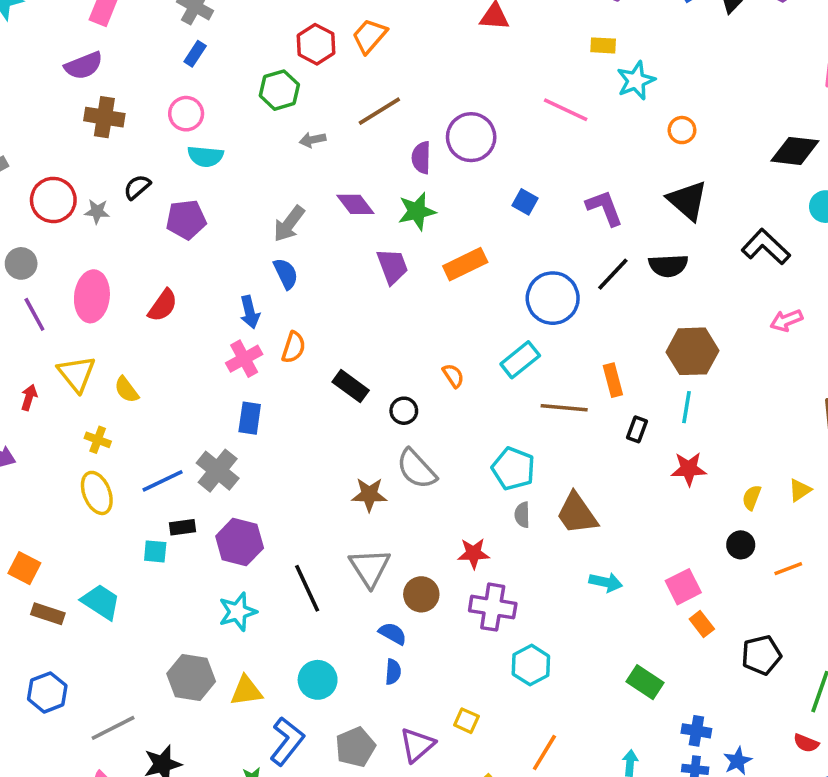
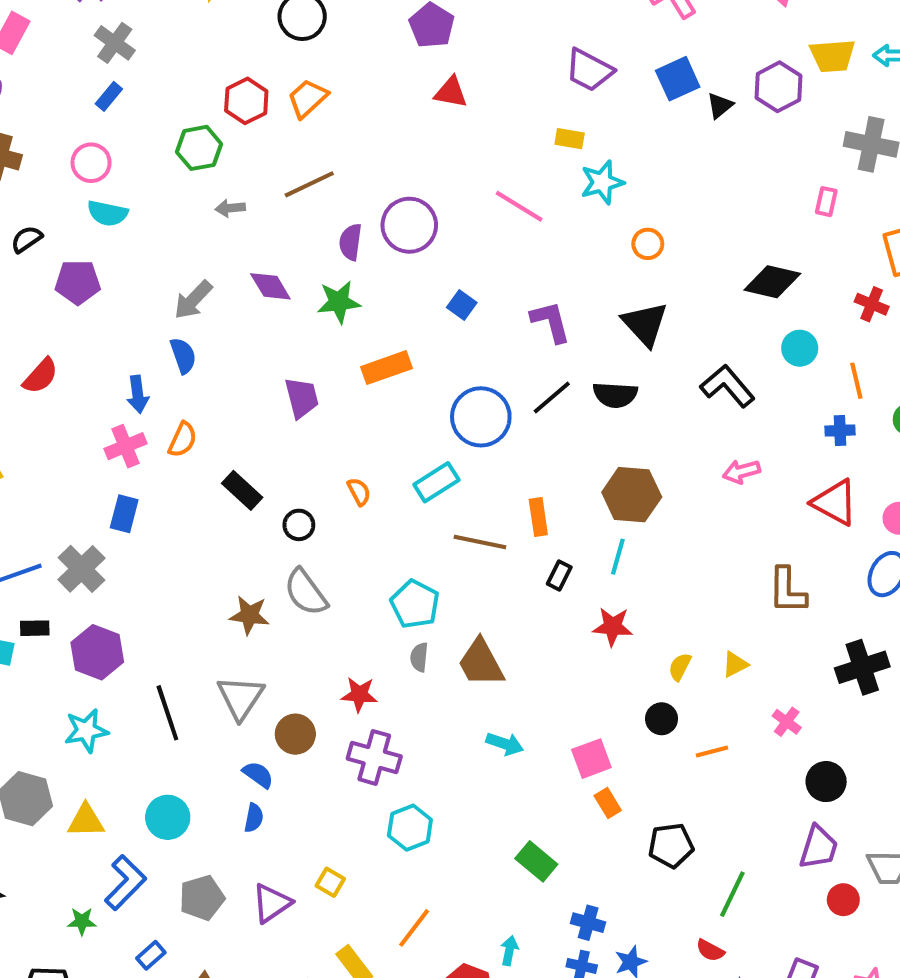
purple trapezoid: (392, 266) -> (302, 398), moved

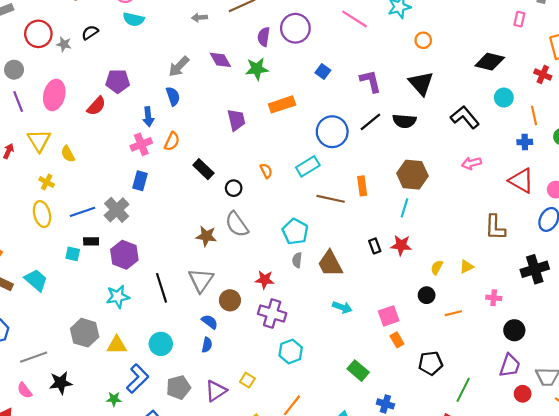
purple pentagon: (78, 282) -> (118, 81), moved
black rectangle: (559, 575) -> (375, 246), moved, turned -48
pink cross: (787, 722) -> (494, 298), turned -32

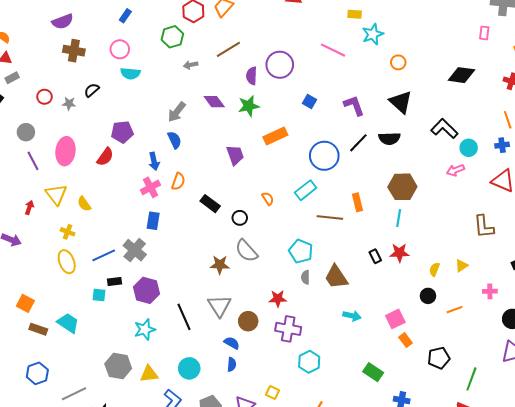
red circle: (38, 34) -> (44, 97), size x0.6
cyan circle: (504, 98) -> (469, 148), moved

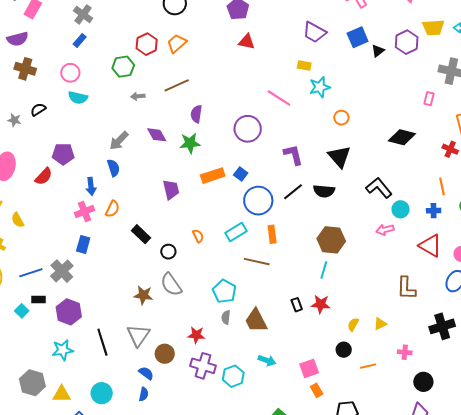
purple circle: (280, 65) -> (248, 129), moved
blue square: (309, 102) -> (241, 174), moved
orange rectangle: (357, 202) -> (272, 234), moved
cyan square: (99, 295) -> (22, 311), turned 32
cyan hexagon: (309, 362) -> (233, 376), moved

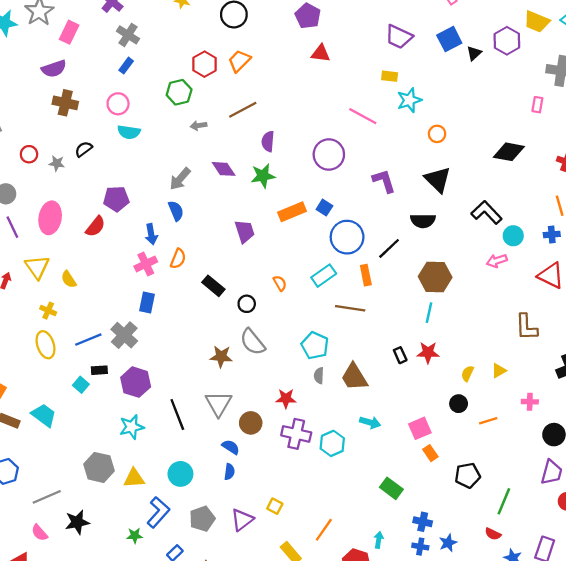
yellow trapezoid: (433, 28) -> (537, 22), turned 30
black line: (293, 192) -> (389, 248), moved

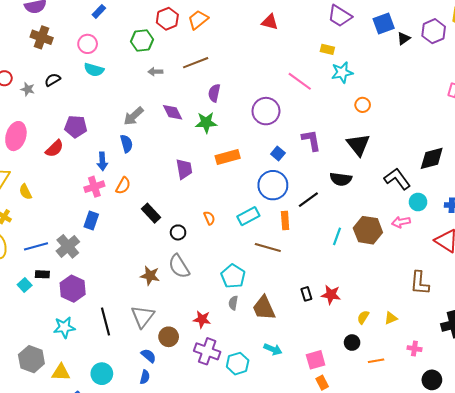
black diamond: (509, 152) -> (432, 158), moved, turned -32
blue square: (324, 208) -> (278, 154), moved
brown hexagon: (435, 277) -> (368, 230), moved
cyan line: (429, 313) -> (337, 236), moved

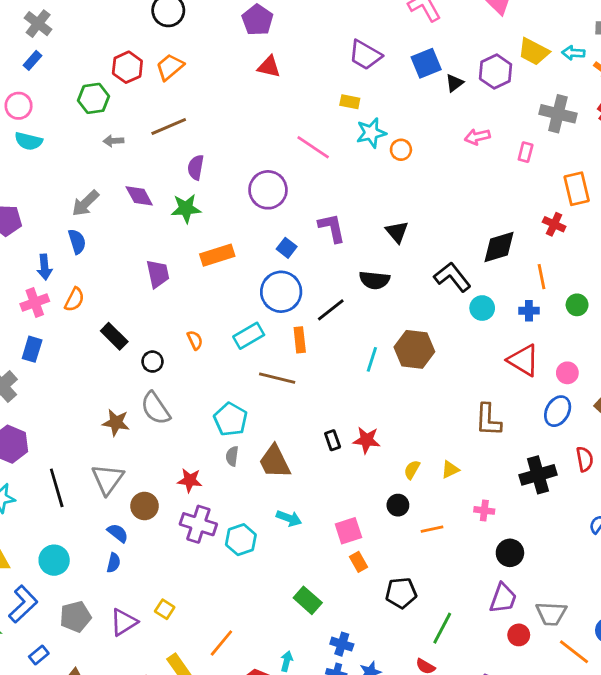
orange circle: (363, 105) -> (401, 150), moved
black triangle: (358, 145) -> (397, 232), size x0.7
pink arrow: (401, 222) -> (477, 137), moved

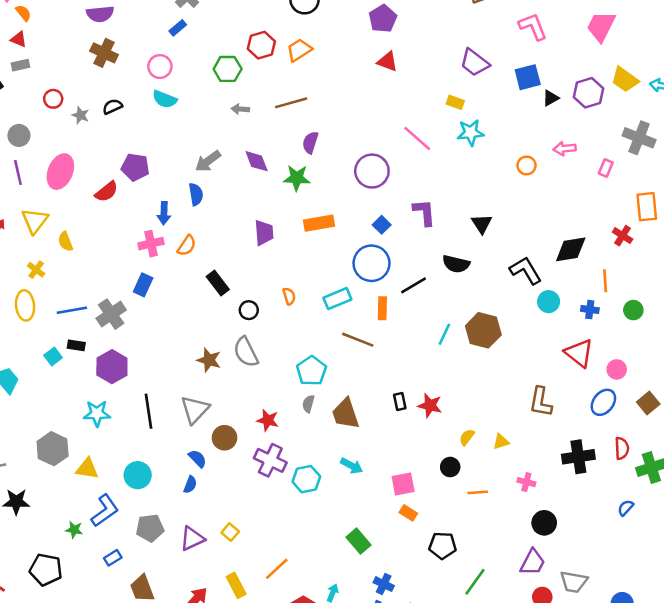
orange circle: (401, 150) -> (527, 165), moved
orange rectangle: (358, 562) -> (408, 513), turned -36

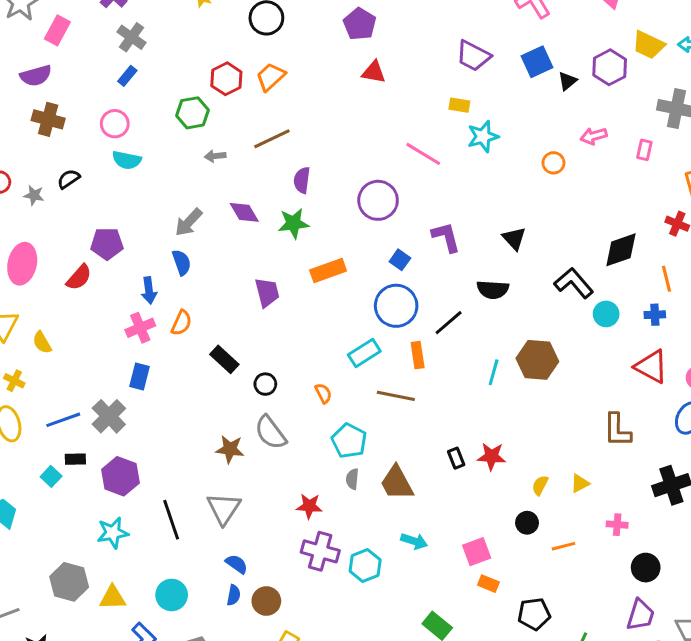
orange semicircle: (289, 296) -> (323, 393), moved
brown circle: (225, 438) -> (266, 601), moved

